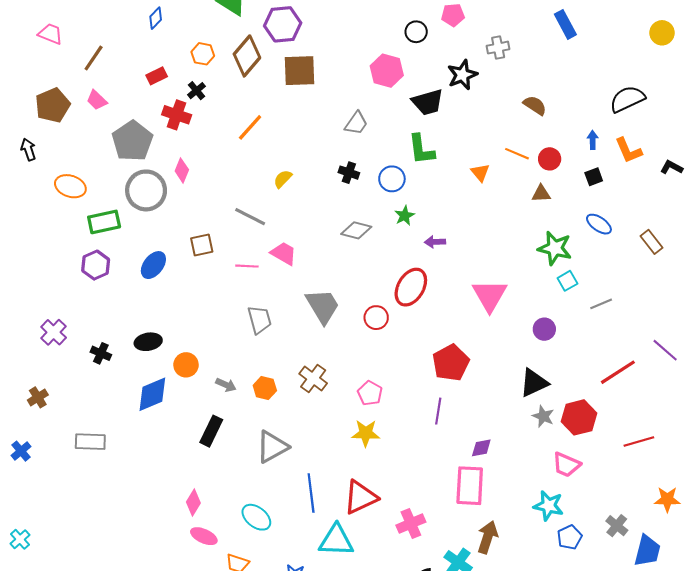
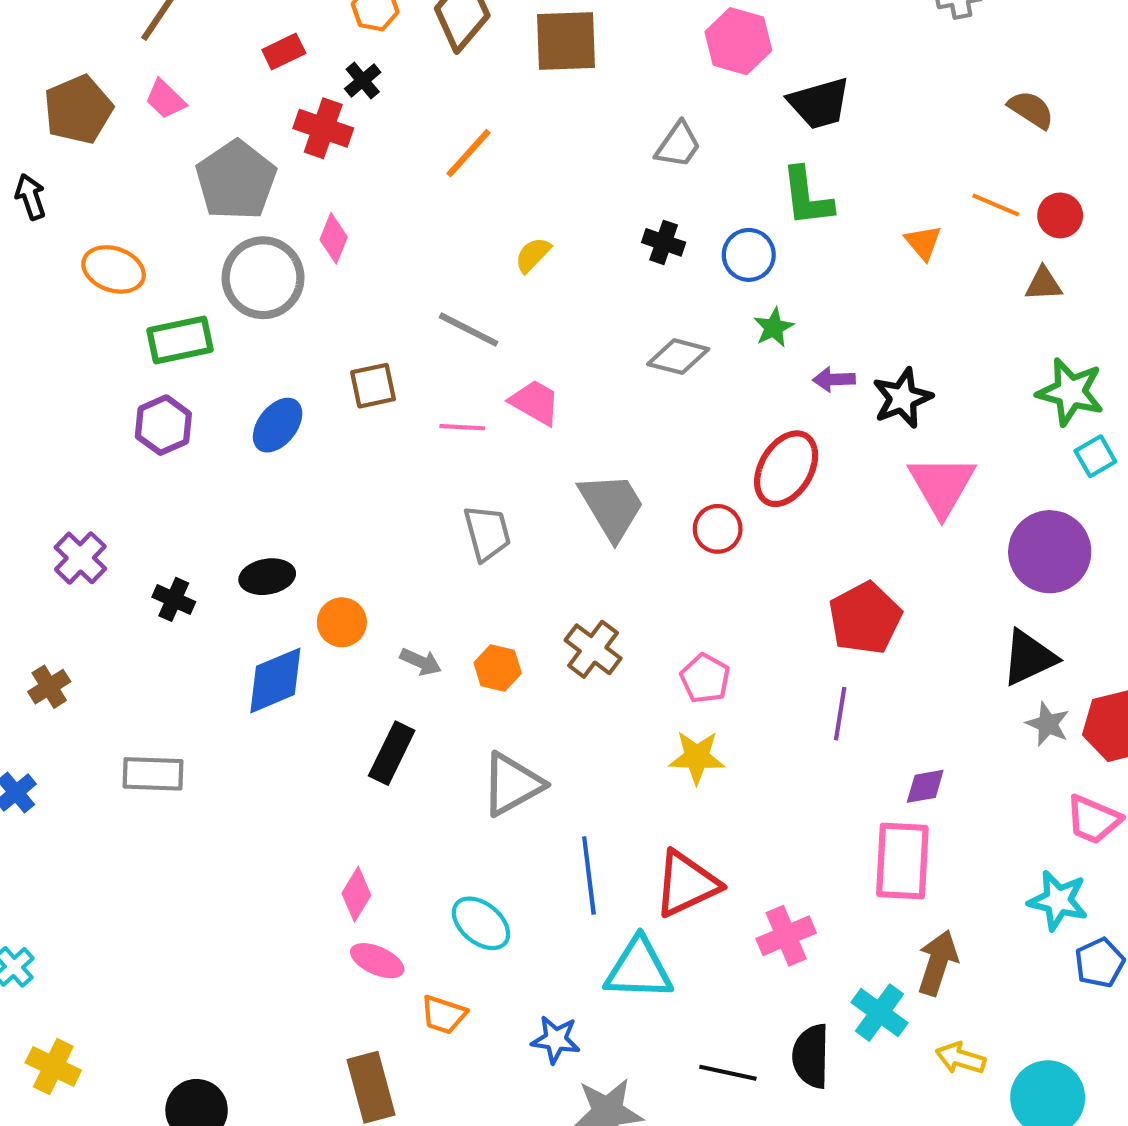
black star: (462, 75) -> (902, 398), moved
purple circle: (544, 329) -> (1050, 552), size x1.8

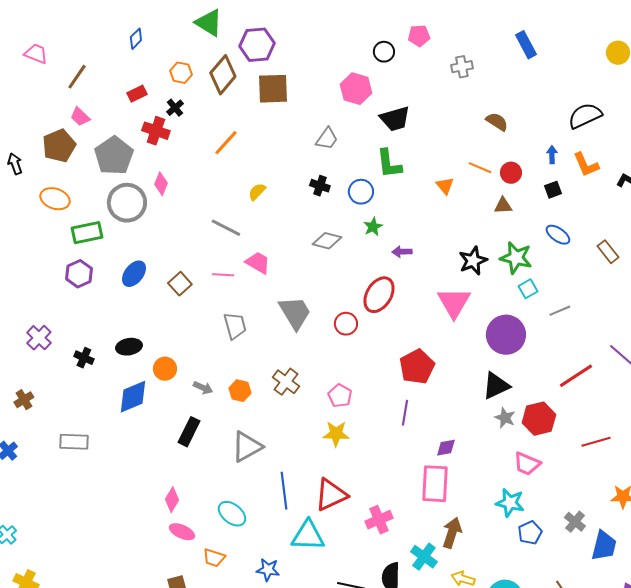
brown pentagon: (78, 110) -> (59, 146), moved
brown square: (373, 386) -> (180, 284), moved, turned -30
black star: (902, 398) -> (473, 261), moved

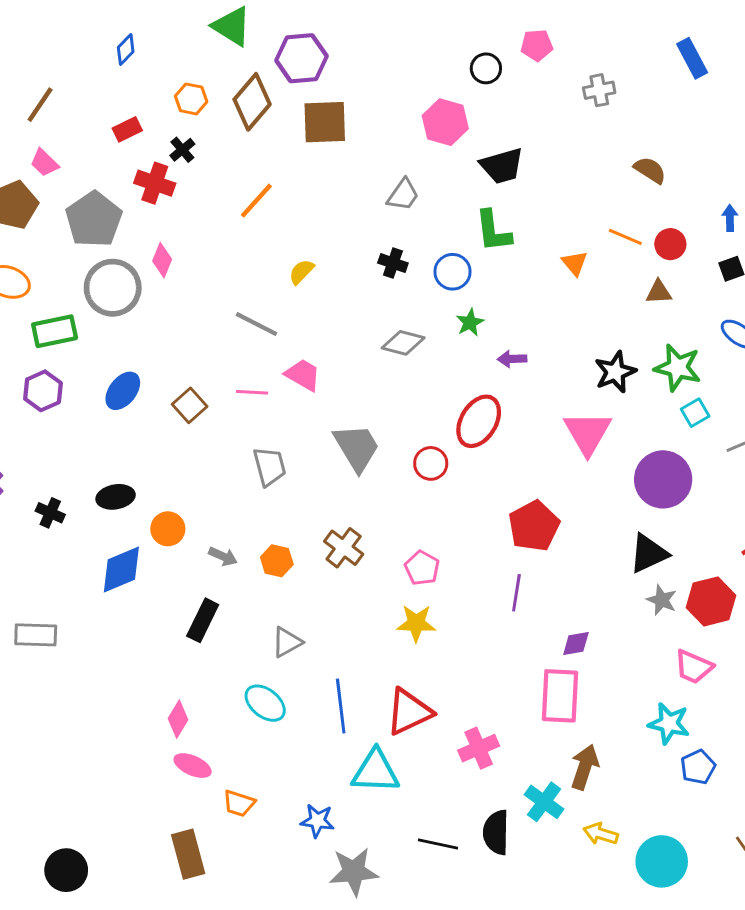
gray triangle: (247, 447) -> (287, 642), size x0.7
cyan ellipse: (232, 514) -> (265, 703), moved

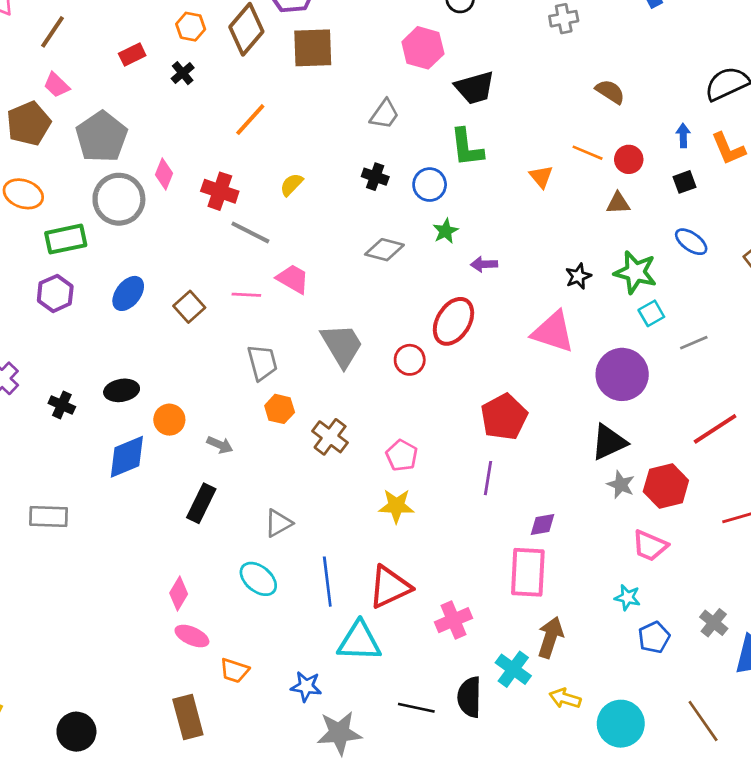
red cross: (155, 183) -> (220, 191), moved
black star: (615, 372) -> (578, 276), size x0.7
pink triangle: (588, 433) -> (553, 332), turned -42
orange hexagon: (277, 561) -> (280, 409), moved
cyan star: (669, 723) -> (627, 598), size x0.7

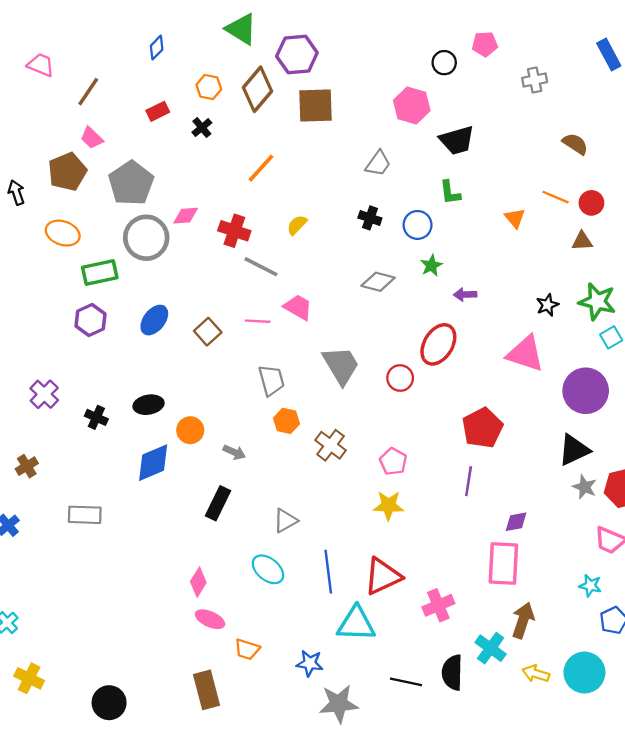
green L-shape: (467, 147) -> (450, 192), size x0.7
pink diamond: (164, 174) -> (186, 216), turned 64
cyan circle: (621, 724) -> (584, 673), moved

